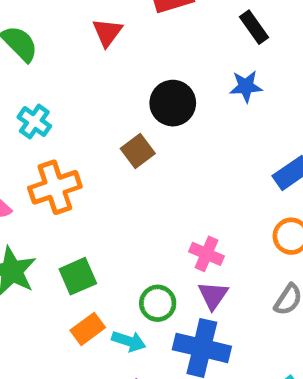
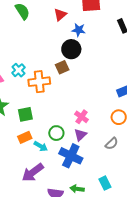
blue star: (246, 86) -> (79, 30), moved
black circle: (173, 103) -> (71, 49), moved
cyan cross: (34, 122) -> (18, 70), moved
orange cross: (55, 187) -> (39, 82), moved

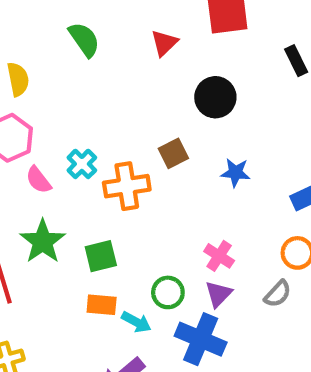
blue star: (79, 30) -> (235, 173), moved
black circle: (71, 49) -> (215, 97), moved
orange rectangle: (25, 137) -> (102, 305), turned 32
gray semicircle: (112, 144) -> (278, 294), moved

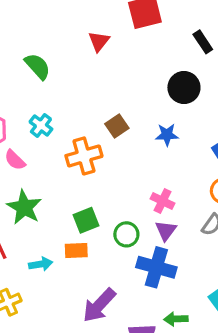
green semicircle: (84, 39) -> (38, 66), moved
black circle: (215, 97) -> (184, 88), moved
cyan cross: (82, 164) -> (41, 125), moved
green square: (101, 256) -> (86, 220), moved
cyan arrow: (136, 322) -> (41, 264), moved, turned -30

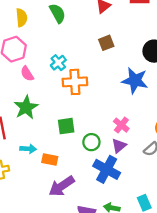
cyan cross: (41, 125) -> (58, 63), moved
brown square: (117, 126) -> (106, 43), moved
blue star: (167, 135) -> (135, 81), size x1.6
orange rectangle: (76, 250) -> (50, 160), moved

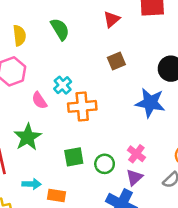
pink semicircle: (27, 74) -> (39, 100), moved
green circle: (91, 142) -> (105, 164), moved

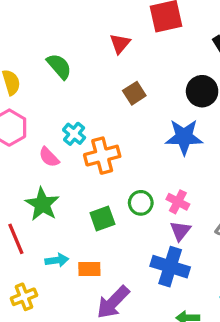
green circle: (105, 164) -> (141, 203), moved

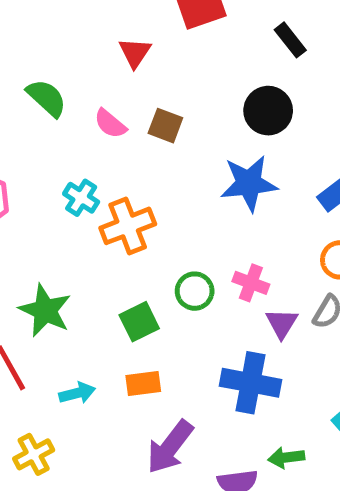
brown square: (134, 93) -> (165, 126), turned -30
pink semicircle: (49, 157) -> (110, 124), moved
purple triangle: (180, 231) -> (282, 323), moved
orange rectangle: (89, 269) -> (143, 383), moved

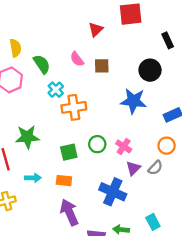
green semicircle: (47, 98) -> (42, 64), moved
brown square: (165, 126) -> (102, 66), turned -35
green star: (45, 310) -> (27, 137), turned 30
purple arrow: (170, 447) -> (69, 212), turned 105

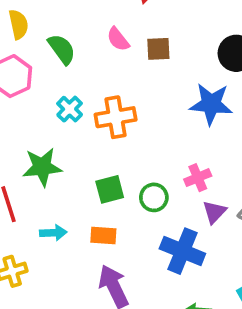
cyan cross: (56, 90) -> (70, 109), moved
green circle: (97, 144) -> (154, 197), moved
pink cross: (124, 146) -> (198, 178), turned 35

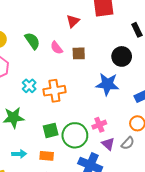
green semicircle: (62, 49) -> (32, 41), moved
green circle: (154, 197) -> (75, 135), size x1.6
purple triangle: (214, 212) -> (108, 144), turned -32

